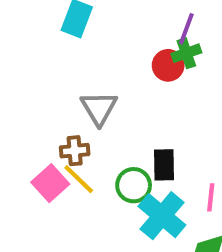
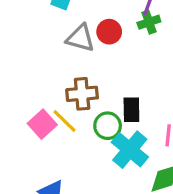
red circle: (168, 65) -> (109, 32), moved
gray triangle: (99, 108) -> (80, 38), moved, turned -44
brown cross: (75, 151) -> (82, 94), moved, size x1.4

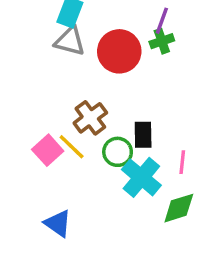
red circle: (109, 32) -> (119, 51), size x1.6
gray triangle: (80, 38) -> (70, 41), moved
brown cross: (82, 94) -> (90, 118), turned -32

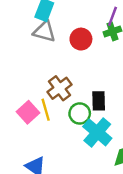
red circle: (119, 51) -> (81, 39), size x0.7
yellow line: (72, 147) -> (46, 110), turned 30

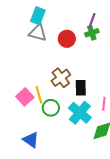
brown cross: (59, 88) -> (61, 78), moved
green circle: (80, 113) -> (51, 108), moved

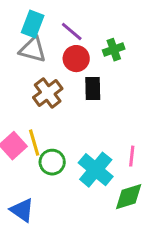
purple line: (92, 21) -> (72, 32), moved, turned -70
brown cross: (61, 78) -> (48, 93), moved
black rectangle: (81, 88) -> (93, 89), moved

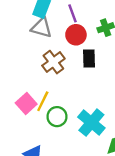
purple line: (72, 32) -> (72, 13), turned 30
yellow line: (34, 143) -> (43, 101), turned 42

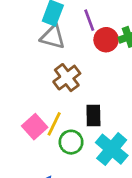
red circle: (76, 35) -> (106, 40), moved
black rectangle: (89, 58) -> (93, 115), moved

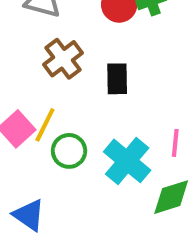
black rectangle: (93, 115) -> (117, 79), moved

